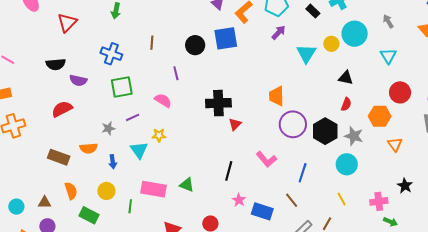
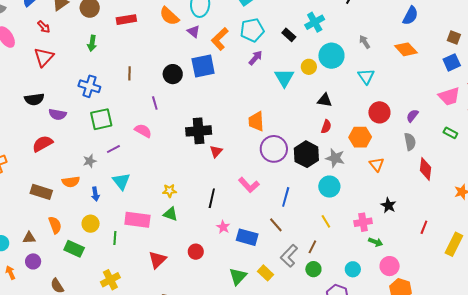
yellow star: (159, 135) -> (169, 191), moved

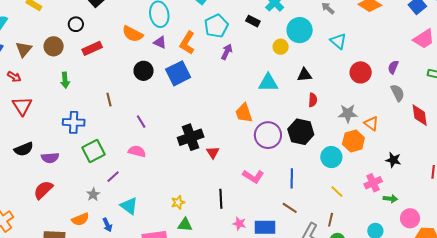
black circle: (173, 74) -> (144, 71), moved
cyan triangle: (284, 78) -> (268, 83), moved, turned -45
orange hexagon: (360, 137) -> (353, 141), moved
gray star: (335, 158) -> (348, 113), moved

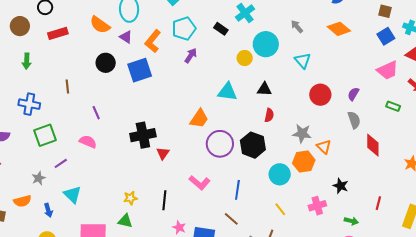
orange trapezoid: (244, 113) -> (199, 119), turned -135
green arrow: (390, 199) -> (351, 221), moved
yellow star: (178, 202) -> (130, 198), moved

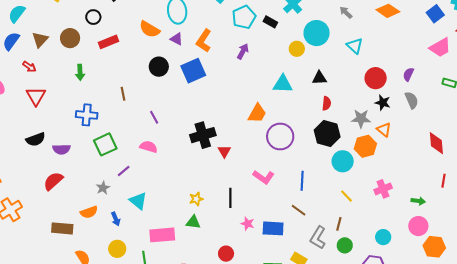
cyan pentagon: (184, 28) -> (244, 17), moved
black hexagon: (253, 145) -> (327, 133), moved
red diamond: (373, 145) -> (436, 143), moved
black star: (341, 186) -> (383, 103), moved

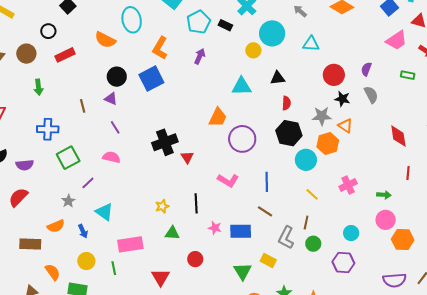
purple triangle: (177, 39) -> (111, 99), moved
cyan triangle: (355, 46) -> (311, 44), turned -36
green triangle: (193, 222) -> (172, 233), moved

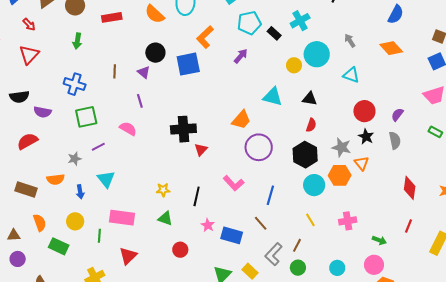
red triangle: (161, 277) -> (128, 256), moved

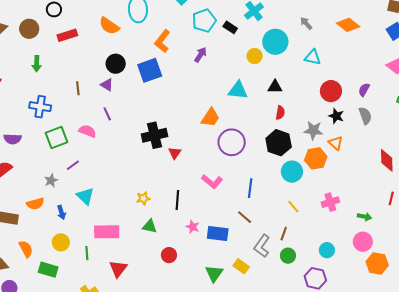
pink semicircle: (128, 129) -> (87, 131), moved

